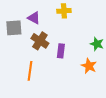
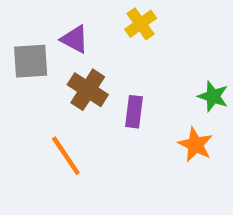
yellow cross: (64, 11) -> (141, 24), turned -32
orange line: (30, 71) -> (66, 156), turned -42

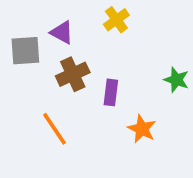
brown cross: (88, 90) -> (73, 74), turned 32
orange star: (195, 145) -> (142, 129), moved

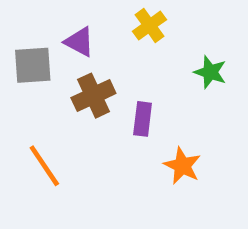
green star: (176, 80) -> (210, 72), moved
orange line: (55, 129) -> (44, 166), moved

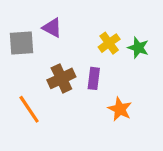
yellow cross: (150, 25) -> (109, 43), moved
brown cross: (93, 96) -> (61, 78), moved

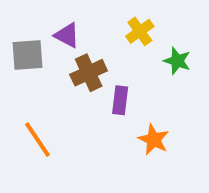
yellow cross: (109, 43) -> (140, 31), moved
brown cross: (61, 78) -> (89, 73), moved

